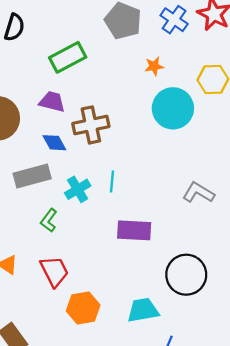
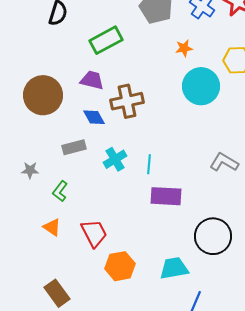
gray rectangle: (32, 176) -> (74, 147), size x0.7
cyan line: (112, 182) -> (149, 164), moved
green L-shape: (49, 220) -> (60, 191), moved

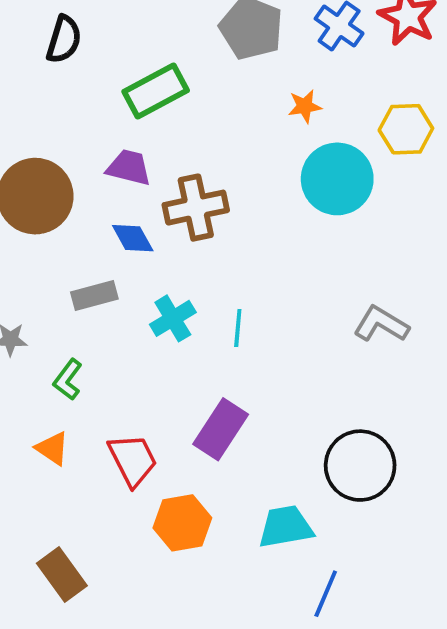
purple rectangle: (166, 196) -> (221, 429), moved, turned -60

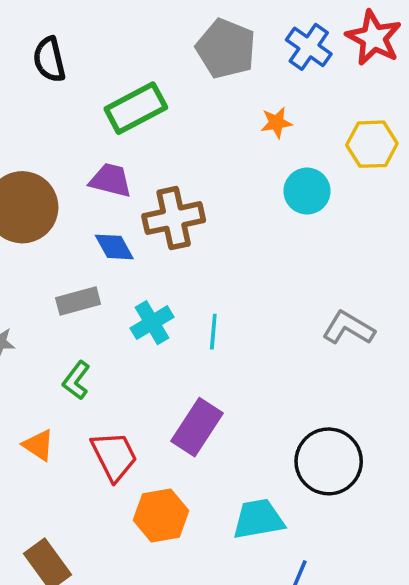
black semicircle: (64, 39) -> (49, 59), turned 150
cyan circle: (337, 179) -> (307, 191), size x0.7
green L-shape: (68, 380) -> (76, 380), moved

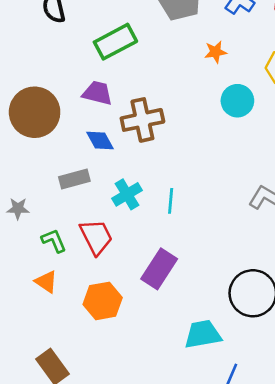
green L-shape: (76, 380) -> (54, 241), moved, turned 120
red trapezoid: (114, 456) -> (96, 237), moved
orange hexagon: (161, 515) -> (103, 301), moved

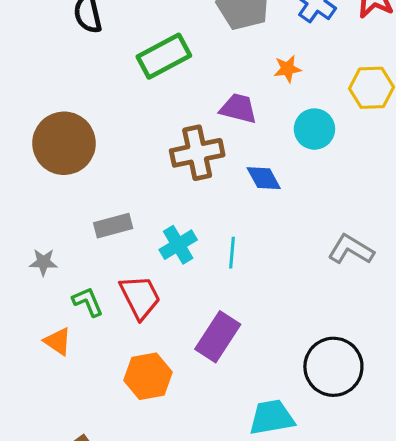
purple trapezoid: (97, 93) -> (238, 108), moved
blue diamond: (100, 140) -> (264, 178), moved
orange triangle: (46, 282) -> (58, 341), moved

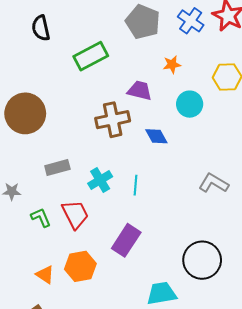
orange triangle: (58, 341) -> (45, 275), moved

